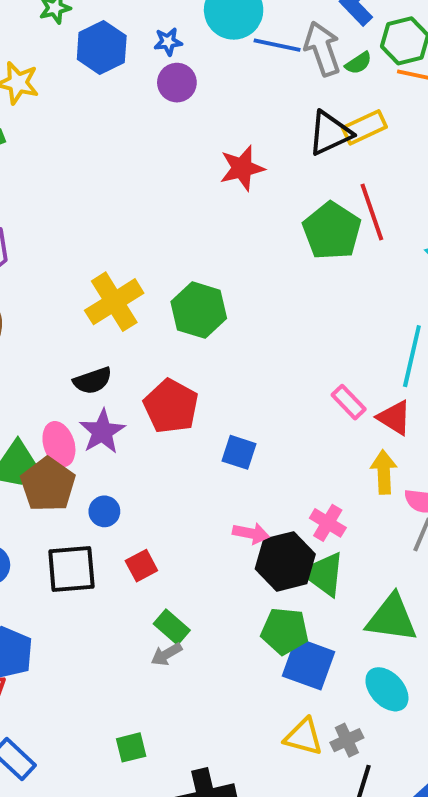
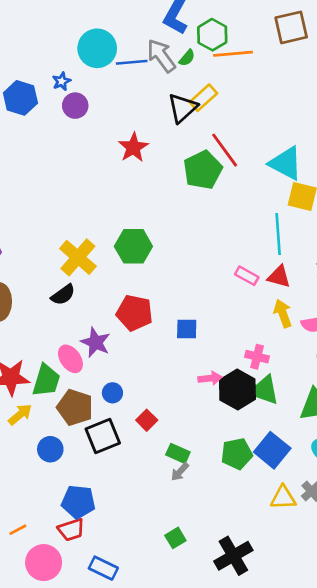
green pentagon: (332, 231) -> (203, 170), turned 30
black semicircle: (93, 381) -> (63, 295), moved
brown pentagon: (48, 485) -> (75, 407), moved
green pentagon: (285, 631) -> (237, 454), moved
blue square: (309, 664) -> (272, 450), turned 36

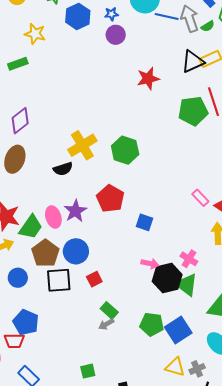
blue circle: (112, 393) -> (76, 251), size x1.6

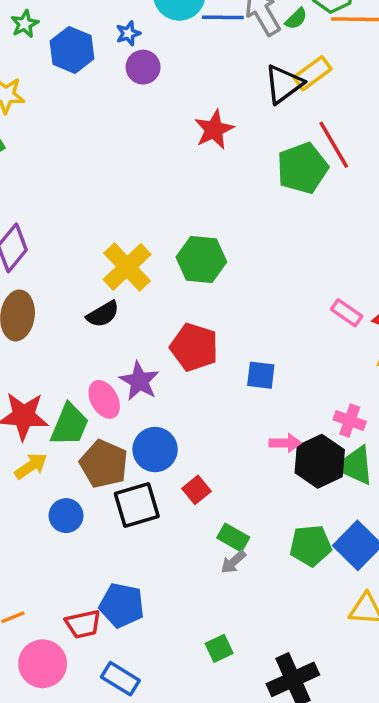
blue pentagon: (26, 322) -> (122, 605), moved

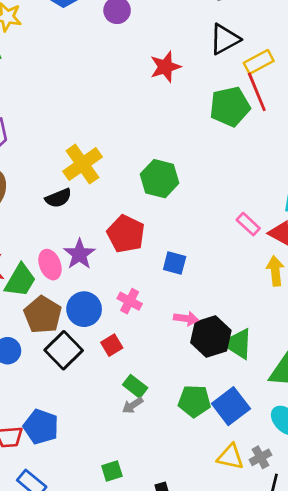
yellow rectangle: (313, 73) -> (259, 62), moved
green hexagon: (201, 259) -> (160, 179), moved
pink cross: (350, 421) -> (130, 301), moved
black square: (137, 505) -> (64, 350), turned -36

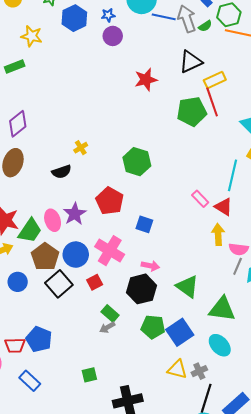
yellow cross: (82, 164) -> (81, 148), size x0.5
pink cross: (130, 301) -> (110, 251), size x1.6
black hexagon: (211, 337) -> (141, 289), moved

